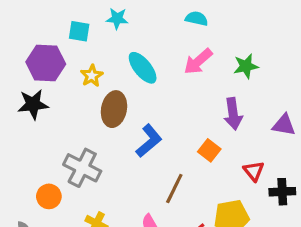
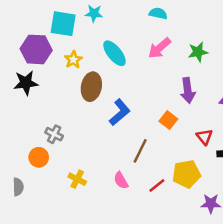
cyan square: (79, 31) -> (63, 24), size x1.5
gray cross: (82, 168) -> (54, 134), moved, size x0.6

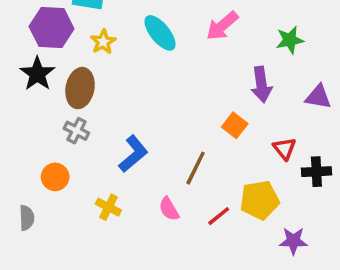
green star: (198, 52) -> (290, 40), moved
black star: (26, 83) -> (37, 74), turned -30
brown ellipse: (91, 87) -> (80, 88), moved
blue L-shape: (120, 112) -> (133, 154), moved
gray cross: (54, 134) -> (76, 131), moved

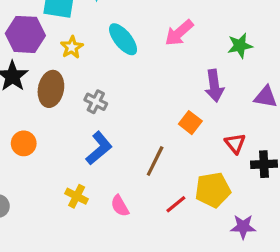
gray cross: (76, 131) -> (96, 102), moved
orange circle: (55, 177) -> (24, 143), moved
pink semicircle: (169, 209) -> (120, 206), moved

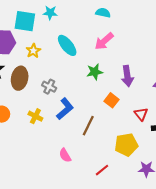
green star: (240, 46) -> (95, 72), moved
blue L-shape: (99, 148) -> (65, 109), moved
yellow cross: (77, 196) -> (35, 116), moved
red line: (176, 204) -> (102, 170), moved

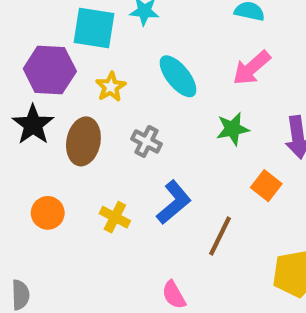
gray cross: (49, 87) -> (146, 141), moved

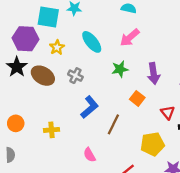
brown ellipse: (83, 141) -> (43, 76), turned -70
orange circle: (48, 213) -> (16, 123), moved
yellow cross: (115, 217) -> (52, 130), moved, turned -32

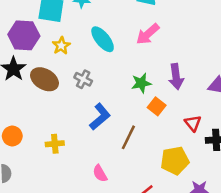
green star: (120, 69) -> (141, 83), moved

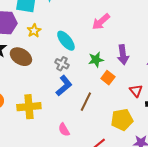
cyan ellipse: (103, 39) -> (66, 41), moved
gray cross: (83, 79) -> (62, 64), moved
yellow cross: (55, 144) -> (29, 107), size x1.6

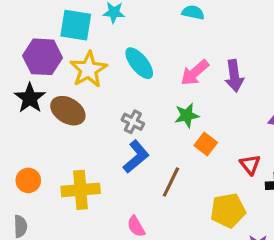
pink arrow: (101, 22) -> (195, 73), moved
yellow star: (34, 31) -> (88, 69), size x1.6
cyan ellipse: (66, 41) -> (139, 63), moved
purple arrow: (123, 55) -> (234, 76), moved

